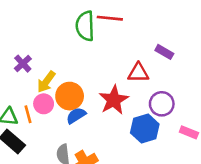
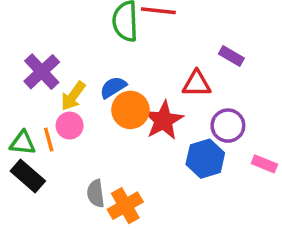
purple cross: (23, 64) -> (42, 72), size x1.5
orange circle: (70, 96) -> (130, 110), moved
blue semicircle: (76, 116) -> (113, 87), moved

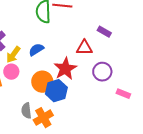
orange circle: (130, 110) -> (42, 82), moved
blue hexagon: (205, 159) -> (56, 91), moved

